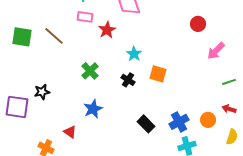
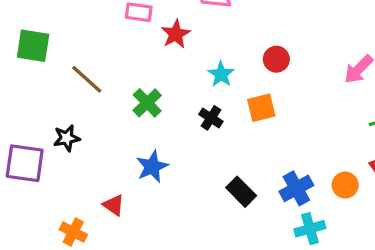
red circle: (198, 24) -> (276, 59), moved
brown line: (54, 36) -> (87, 79), moved
orange square: (158, 74) -> (261, 108), turned -30

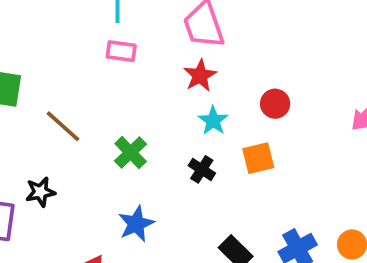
red star: (176, 34) -> (200, 76), moved

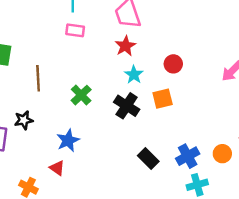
brown line: (63, 126) -> (38, 78), turned 45
black cross: (202, 169) -> (127, 106), size x1.5
blue star: (136, 224) -> (68, 141), moved

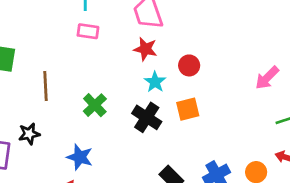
red star: (125, 46) -> (145, 49), turned -30
red circle: (173, 64) -> (189, 65), moved
blue star: (68, 141) -> (80, 157), turned -30

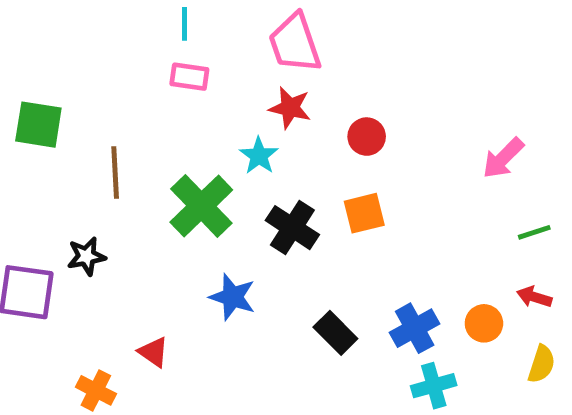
cyan star: (155, 82) -> (259, 156), moved
green cross: (95, 105) -> (201, 206), size x1.5
blue star: (80, 157) -> (232, 297), moved

